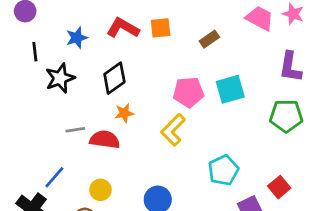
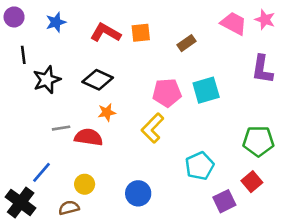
blue star: (77, 38) -> (56, 22), moved
black diamond: (114, 78) -> (98, 80), turned 60
green pentagon: (286, 116) -> (258, 141), moved

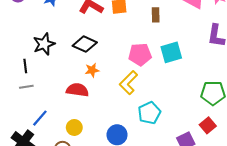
brown rectangle: (187, 43) -> (156, 15), turned -56
black line: (23, 55) -> (25, 66), moved
gray line: (61, 128) -> (26, 87), moved
cyan pentagon: (200, 166) -> (149, 113), moved

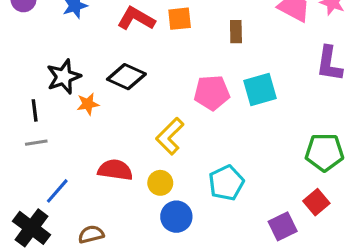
orange star: (92, 70) -> (88, 104), moved
yellow L-shape: (128, 83) -> (170, 136), moved
red semicircle: (77, 90) -> (115, 170), moved
yellow circle: (74, 127) -> (160, 183), moved

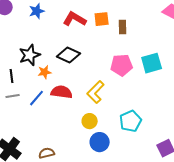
brown rectangle: (236, 32) -> (123, 27), moved
red semicircle: (115, 170) -> (62, 92), moved
blue line: (57, 191) -> (37, 98), moved

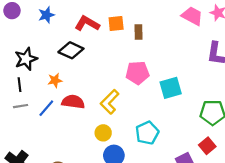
black star: (30, 55) -> (26, 59), moved
black diamond: (69, 55) -> (71, 50), moved
cyan square: (152, 63) -> (171, 88), moved

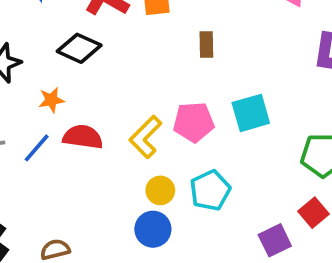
brown rectangle: (139, 32) -> (206, 45), moved
pink pentagon: (137, 73) -> (194, 122), moved
yellow circle: (103, 133) -> (160, 190), moved

